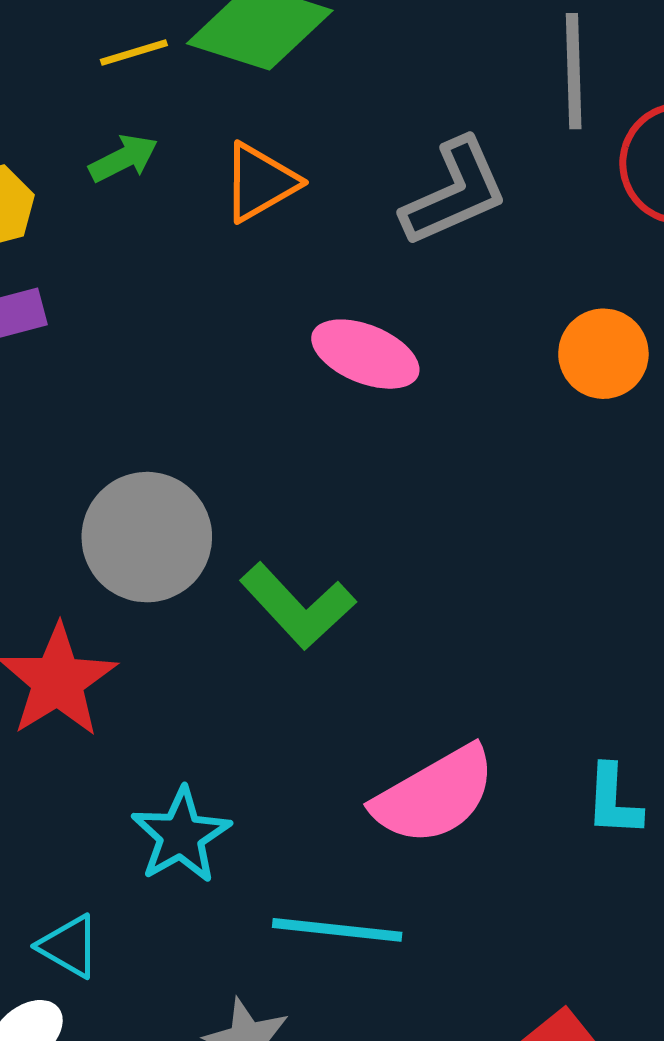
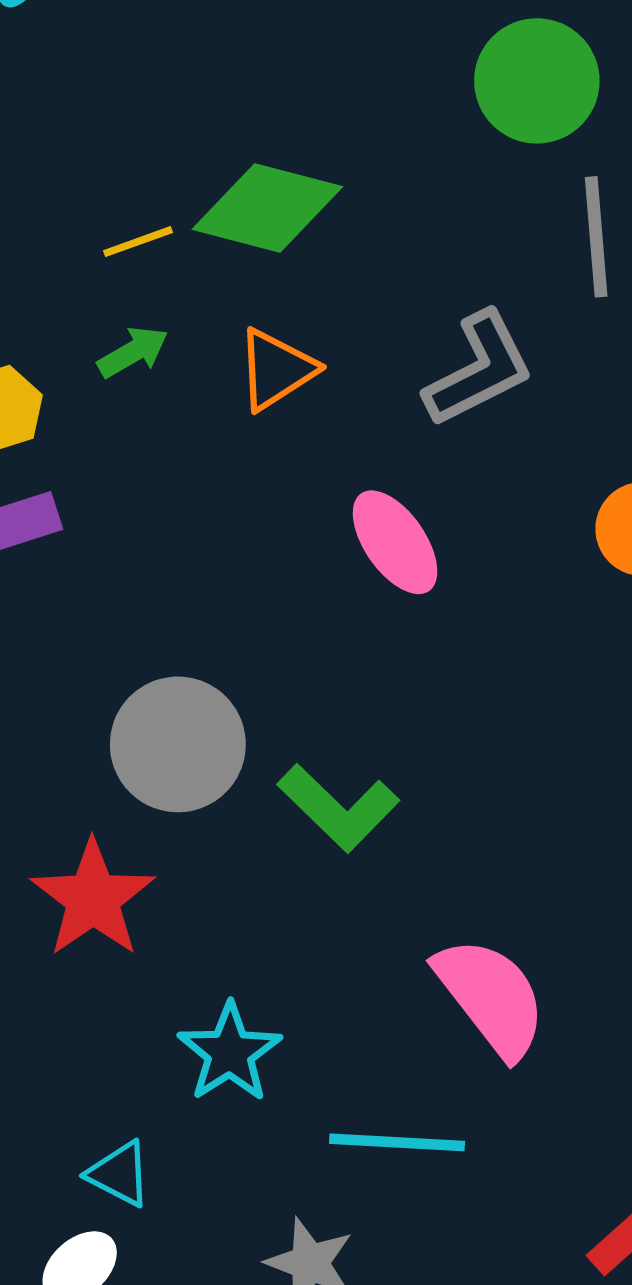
pink ellipse: (365, 354) -> (395, 542), turned 36
pink semicircle: (434, 795) -> (491, 997), turned -95

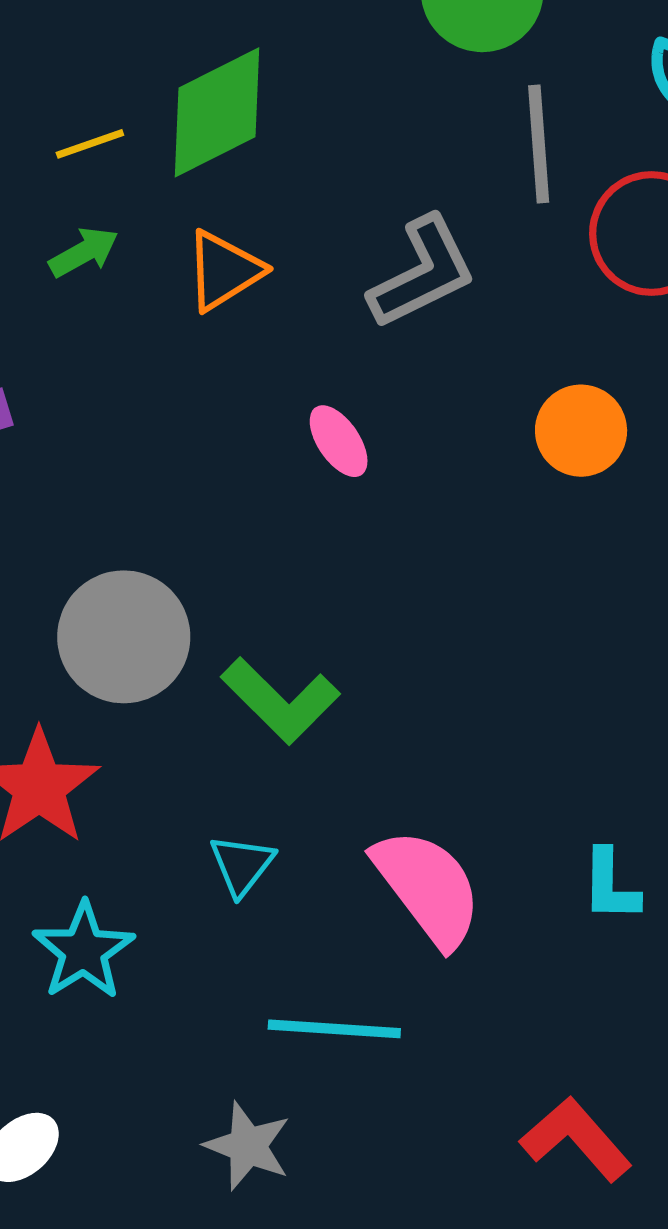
green diamond: (267, 208) -> (217, 112), turned -42
pink ellipse: (395, 542) -> (339, 441), size x0.7
cyan star: (230, 1053) -> (83, 951), moved
cyan triangle: (119, 1174) -> (242, 865), moved, turned 40

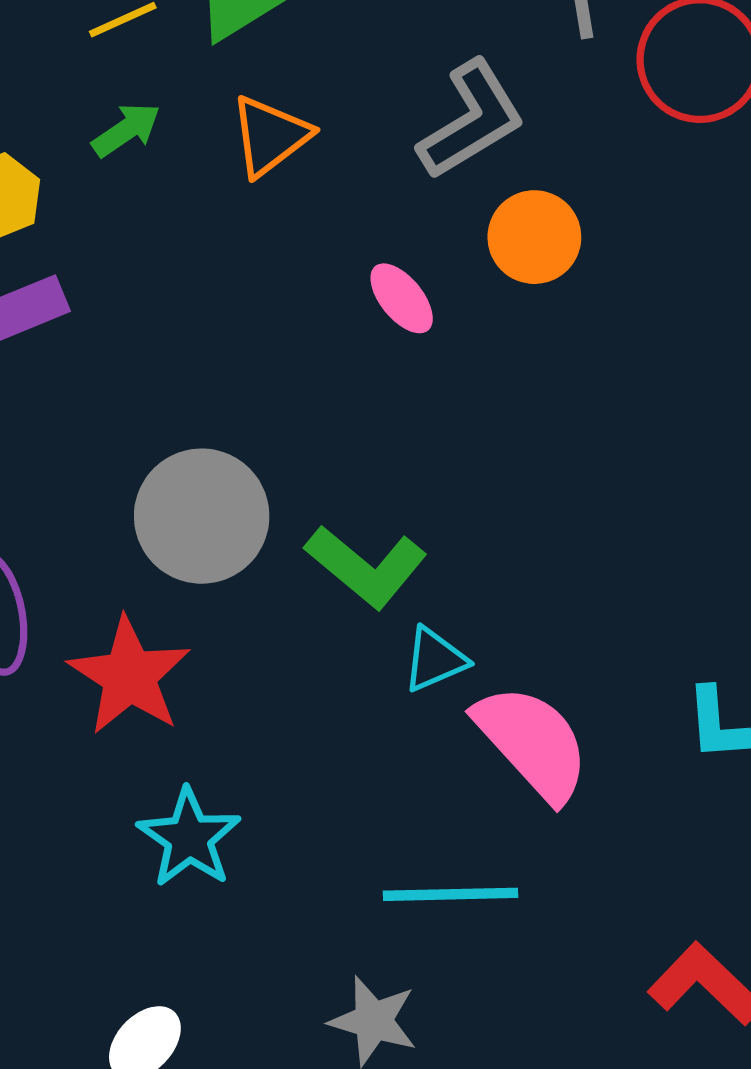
orange circle: (581, 431) -> (534, 237), moved
cyan triangle: (242, 865) -> (435, 660), moved, turned 34

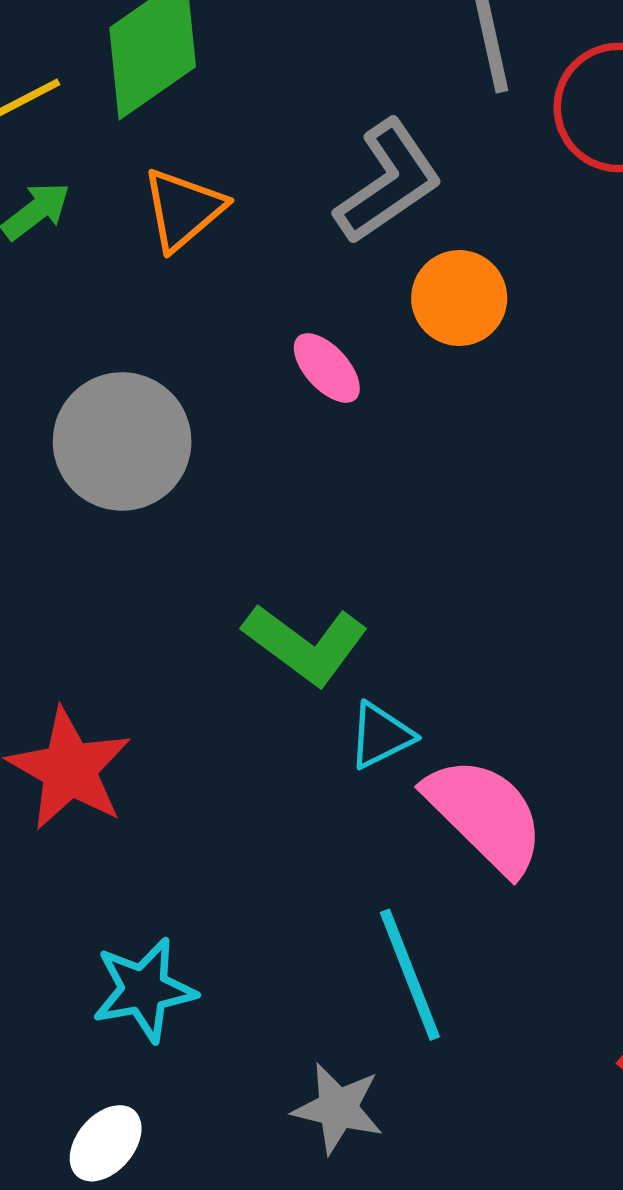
gray circle: (202, 516) -> (122, 441), moved
cyan star: (189, 838) -> (144, 990), moved, turned 30
cyan line: (450, 894) -> (410, 975), turned 73

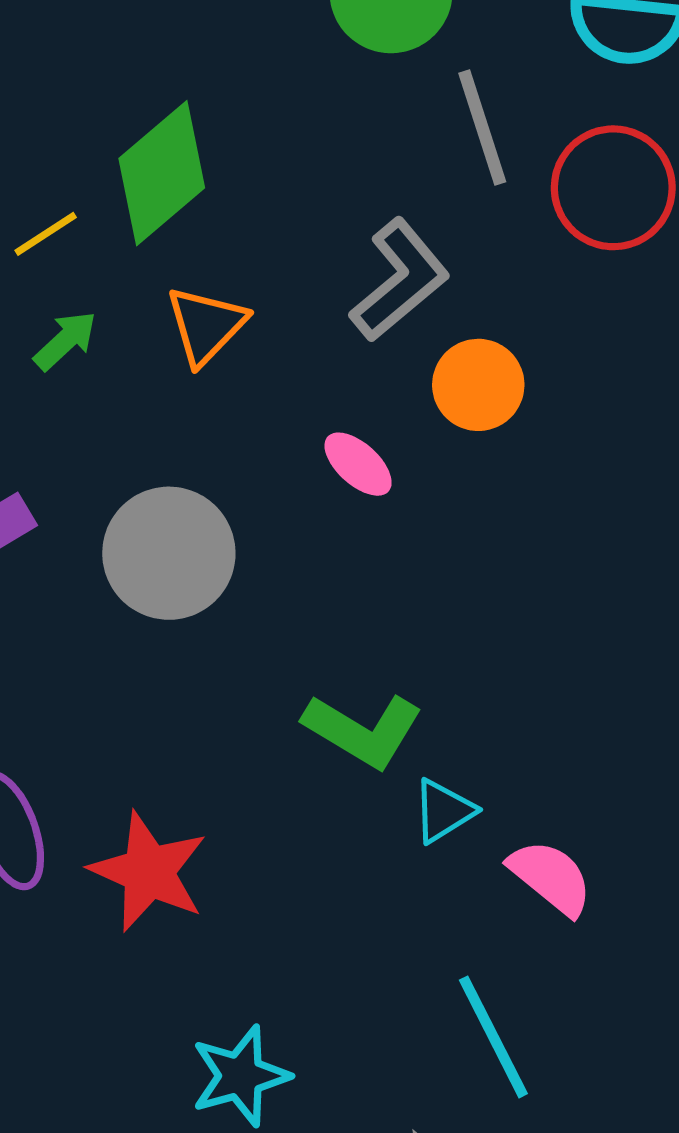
pink semicircle: (485, 815) -> (551, 877), size x0.7

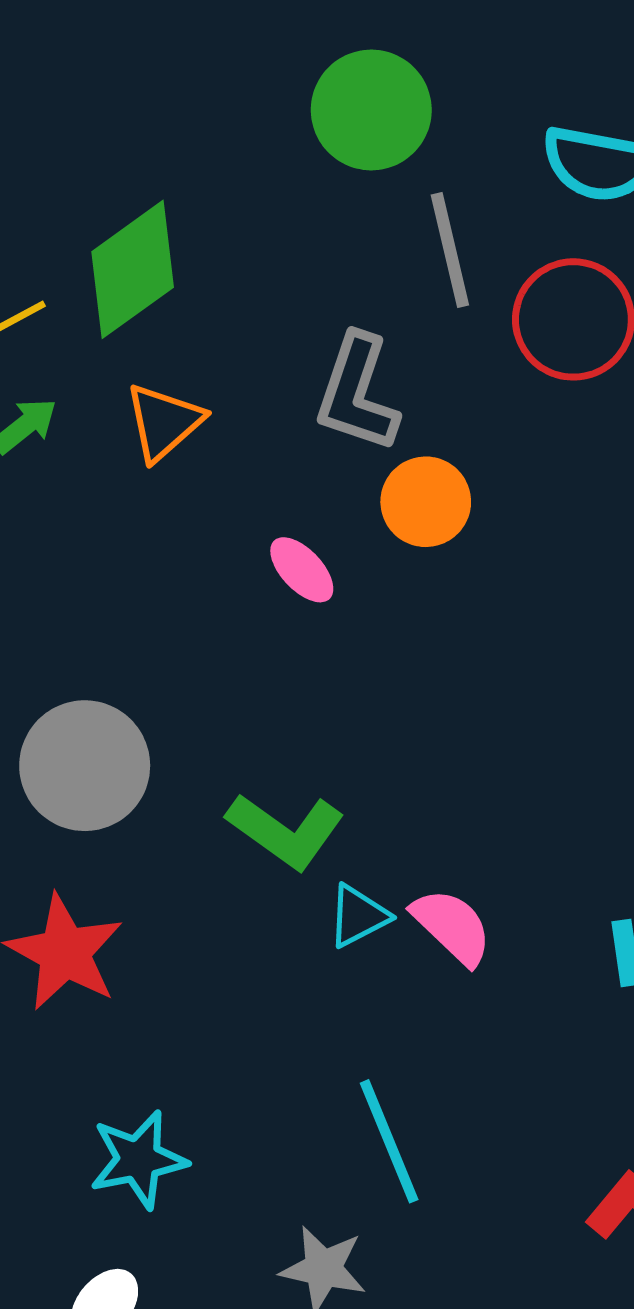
gray L-shape: (400, 280) -> (357, 393), turned 144
gray circle: (169, 553) -> (85, 766), moved
pink semicircle: (551, 877) -> (452, 926), moved

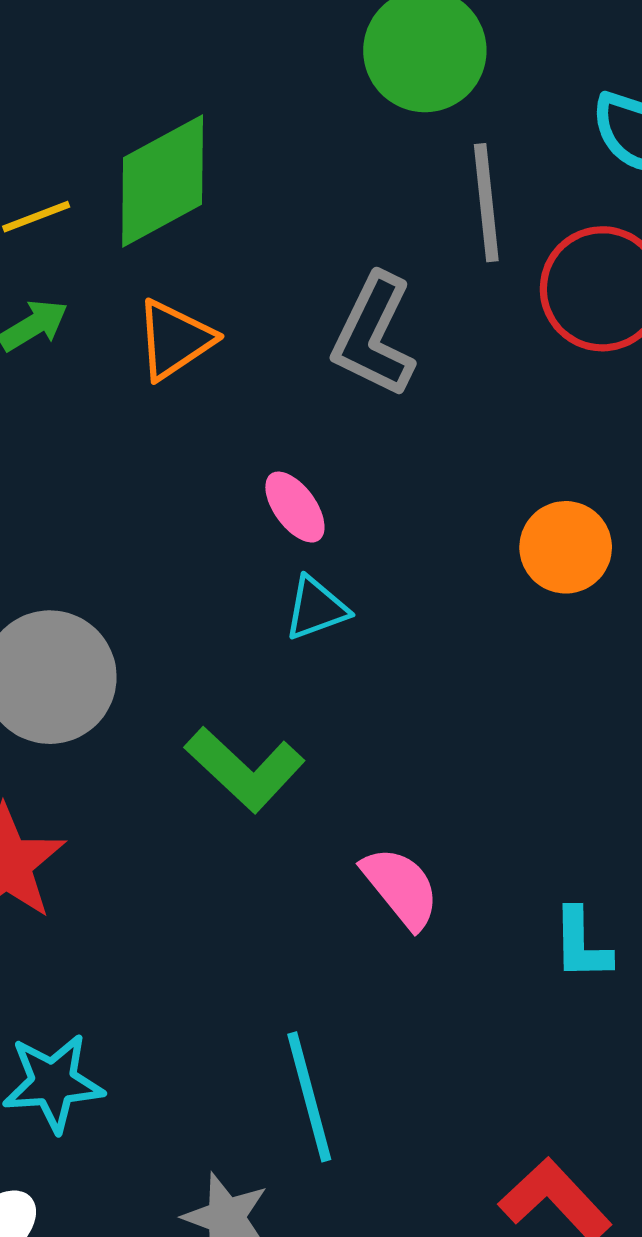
orange circle: (426, 502) -> (566, 547), moved
cyan triangle: (358, 916) -> (316, 608), moved

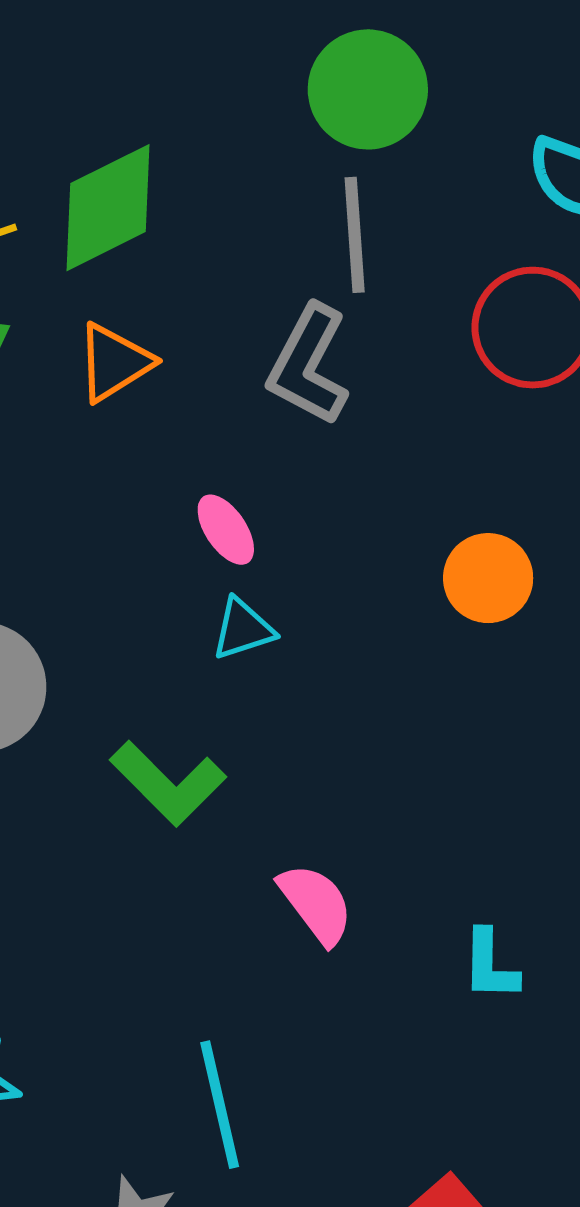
gray line: (486, 203) -> (355, 235), moved

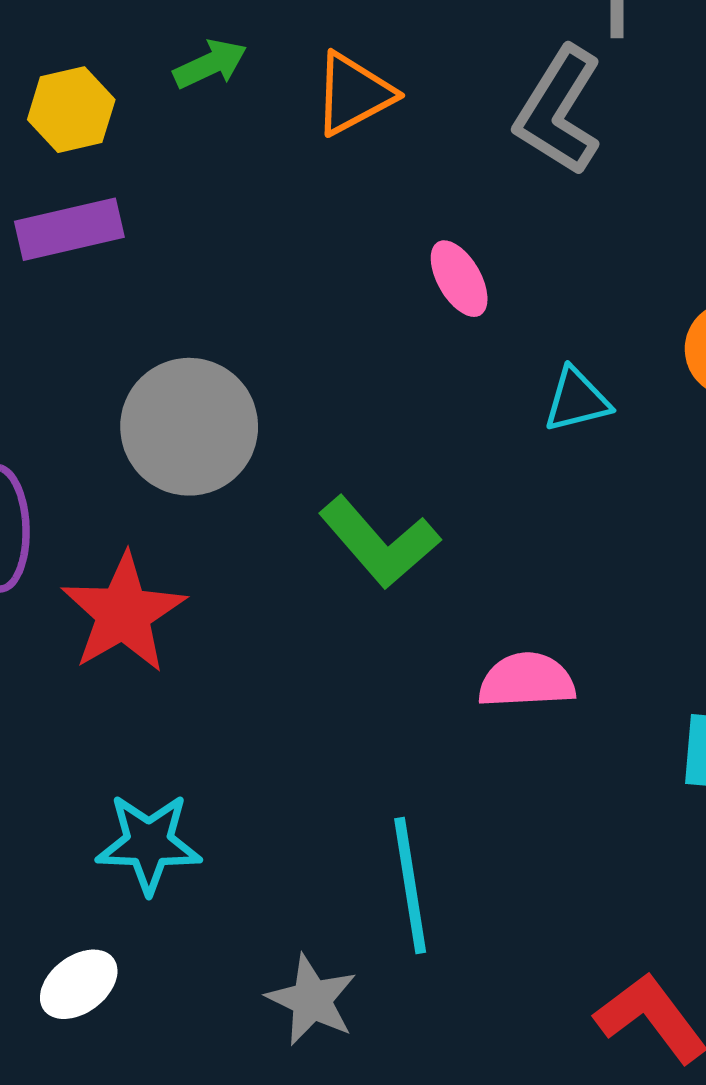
cyan triangle: (243, 629) -> (577, 400), moved
pink semicircle: (316, 904) -> (527, 681), turned -60

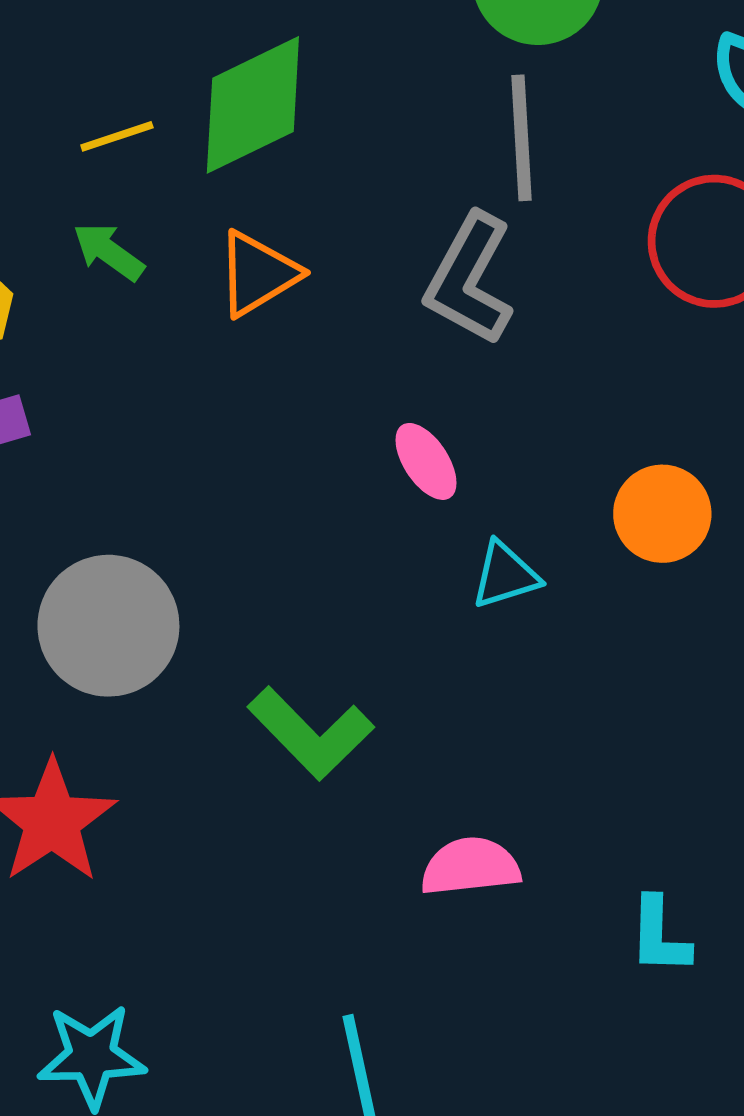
green arrow: (210, 64) -> (109, 252), turned -116
pink ellipse: (459, 279) -> (426, 461), moved

